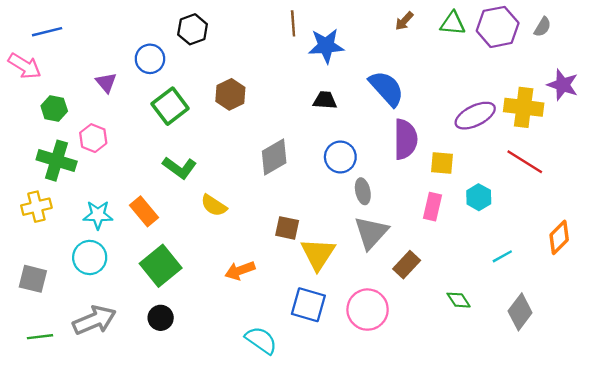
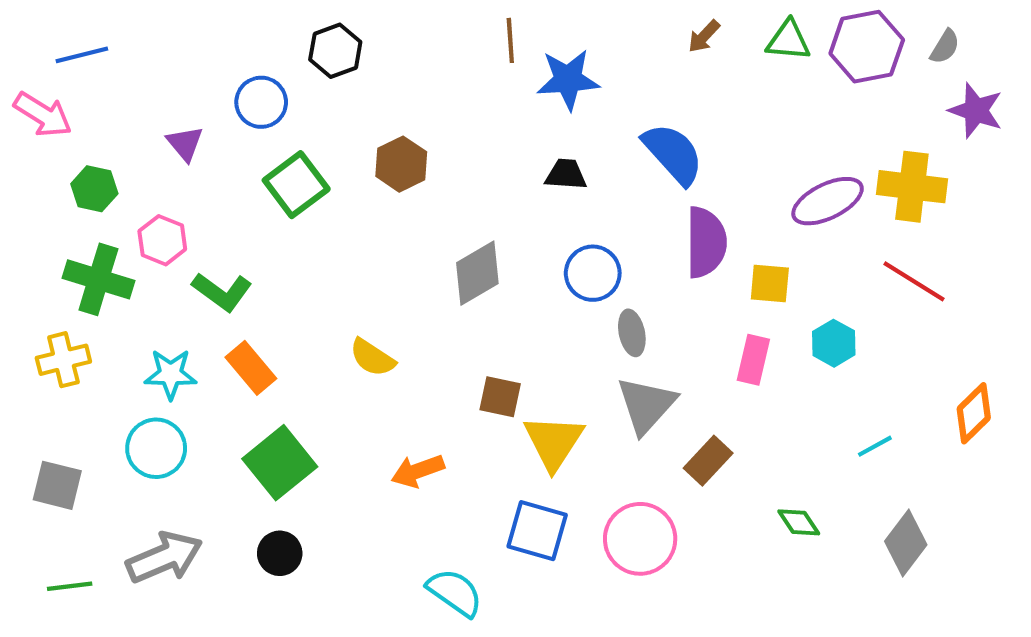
purple star: (563, 85) -> (976, 110), moved
green L-shape: (180, 168) -> (222, 292), moved

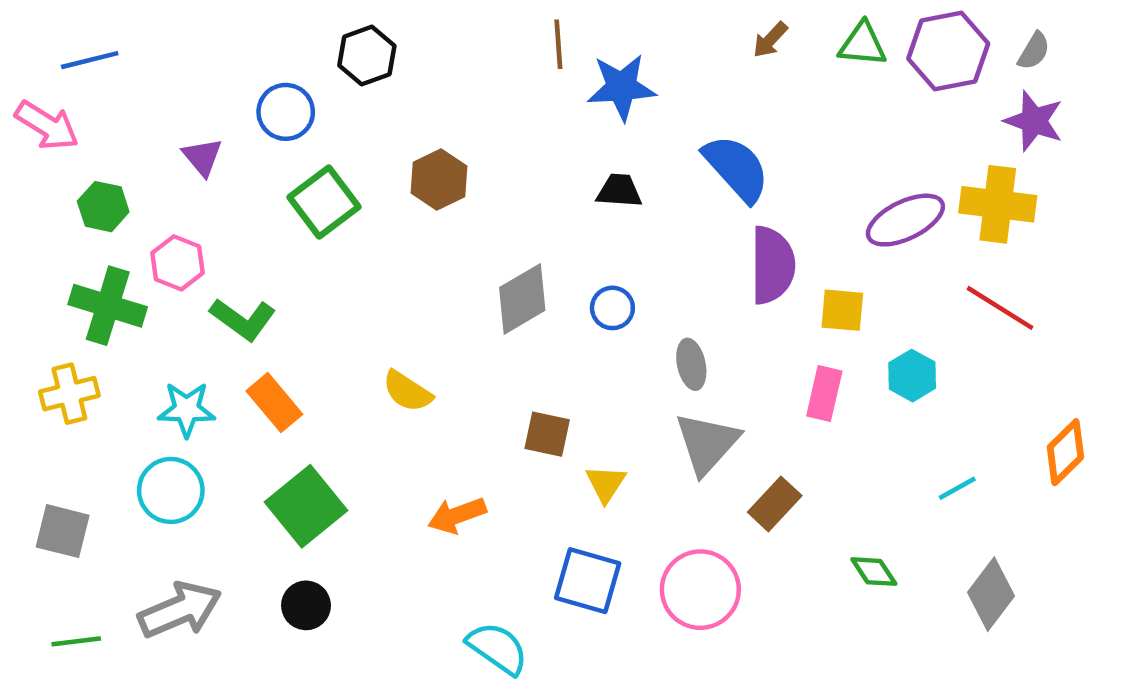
purple star: (976, 110) -> (1034, 121), moved
blue circle: (593, 273) -> (612, 308), moved, size x0.7
yellow triangle: (554, 442) -> (606, 484), size x0.6

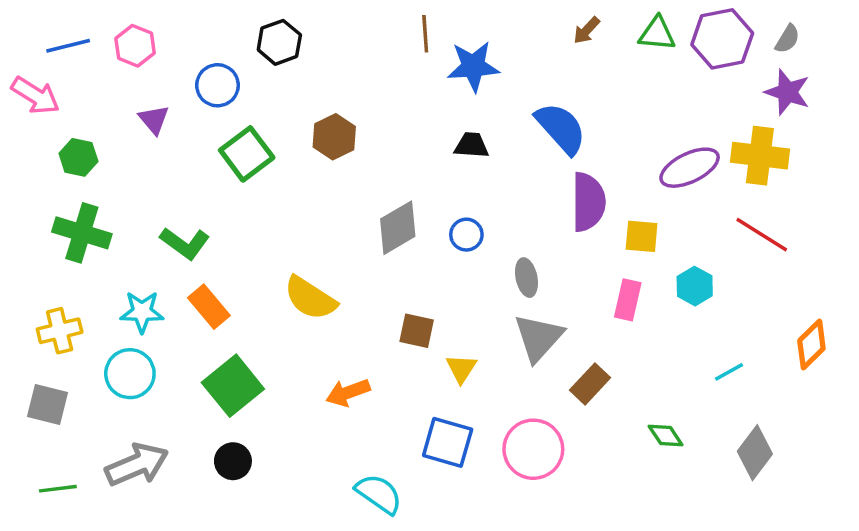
pink hexagon: (178, 263) -> (135, 46), moved
yellow semicircle: (407, 391) -> (310, 298), size x1.4
yellow cross: (69, 394) -> (60, 331), moved

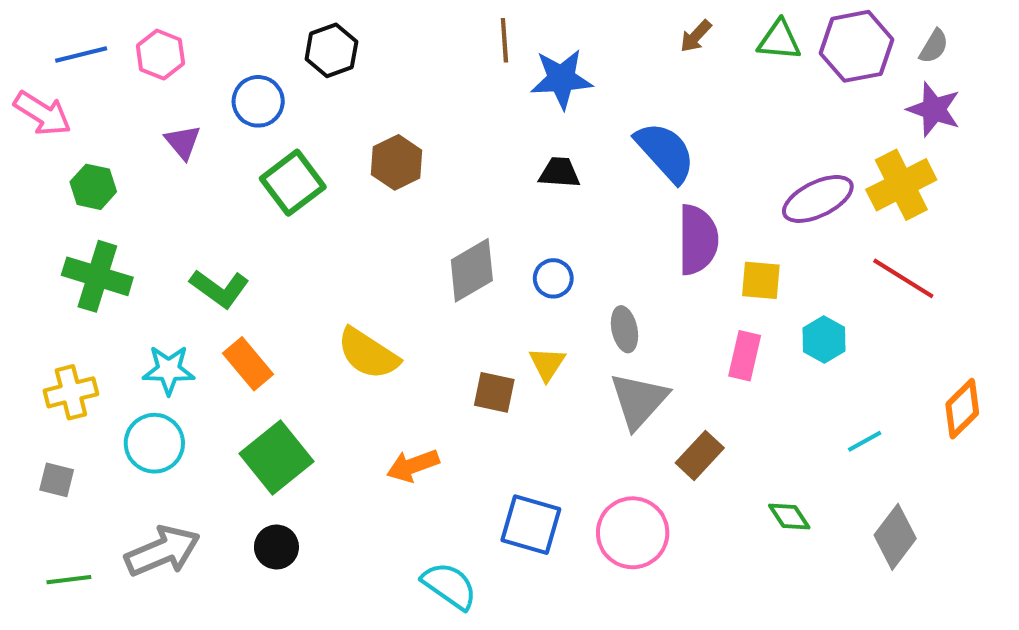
yellow cross: (760, 156) -> (901, 185), turned -34
yellow triangle: (461, 369) -> (547, 364), moved
gray square: (48, 405) -> (57, 480), size x0.7

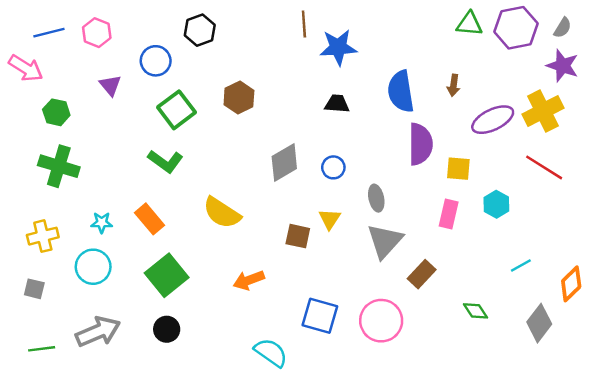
brown arrow: (696, 36) -> (453, 85), moved, turned -35
blue semicircle: (665, 152) -> (401, 91), turned -147
green L-shape: (219, 289) -> (165, 161), moved
cyan star: (169, 370) -> (102, 223), size x0.7
orange diamond: (962, 409) -> (571, 284), moved

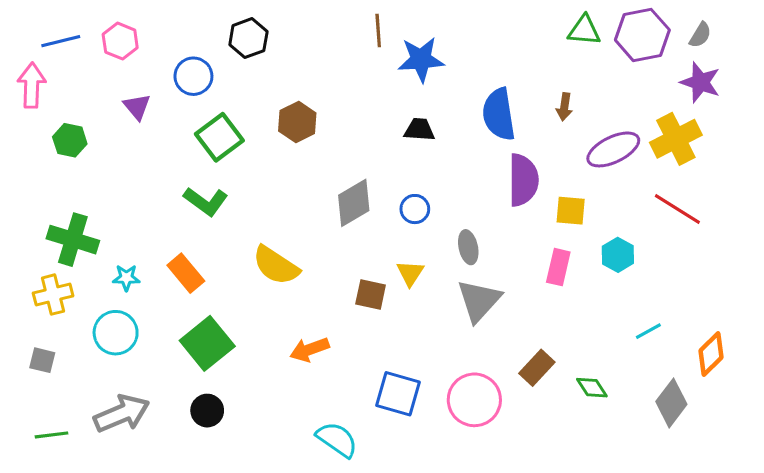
pink arrow: (26, 68) -> (32, 85), turned -120
green cross: (59, 166) -> (73, 240), moved
brown rectangle: (422, 274) -> (537, 368), moved

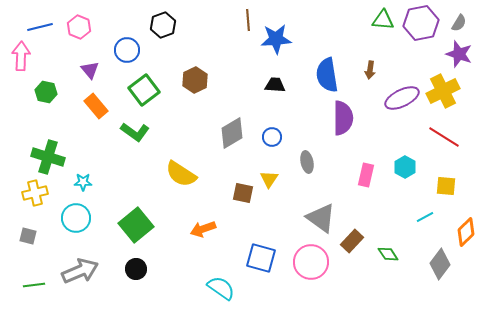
yellow square: (571, 211) -> (446, 186), moved
orange rectangle: (186, 273) -> (96, 106), moved
gray triangle: (479, 301) -> (321, 218), moved, turned -36

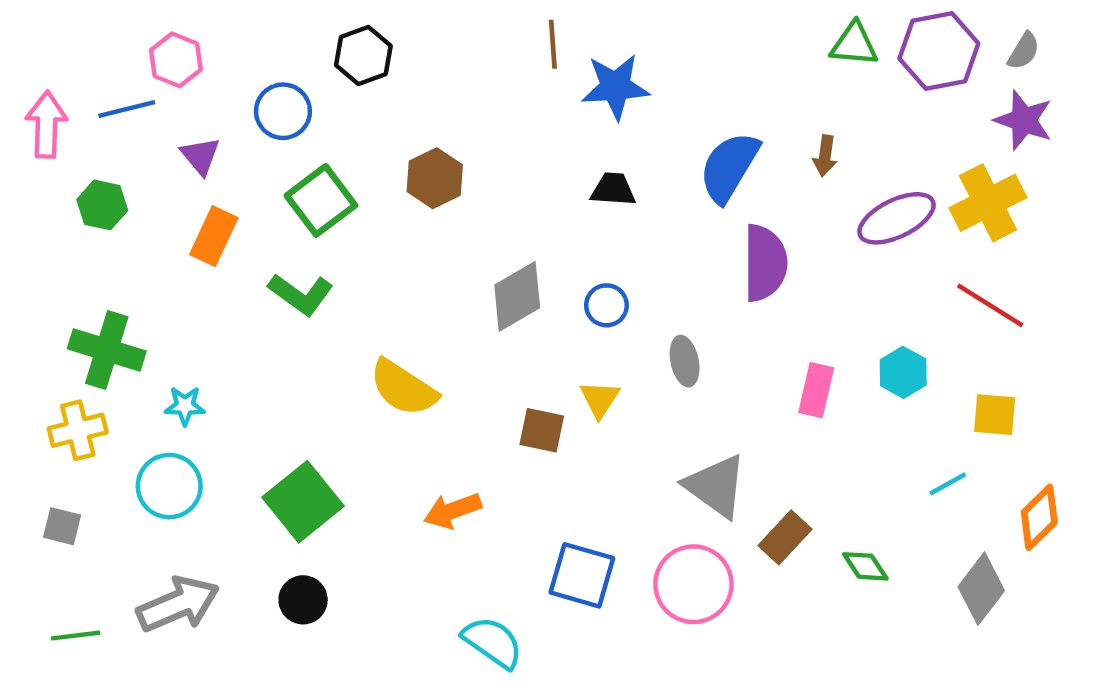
blue line: (40, 27) -> (127, 109), moved
blue semicircle: (327, 75) -> (729, 167), turned 40
orange rectangle: (96, 106) -> (214, 236), turned 65

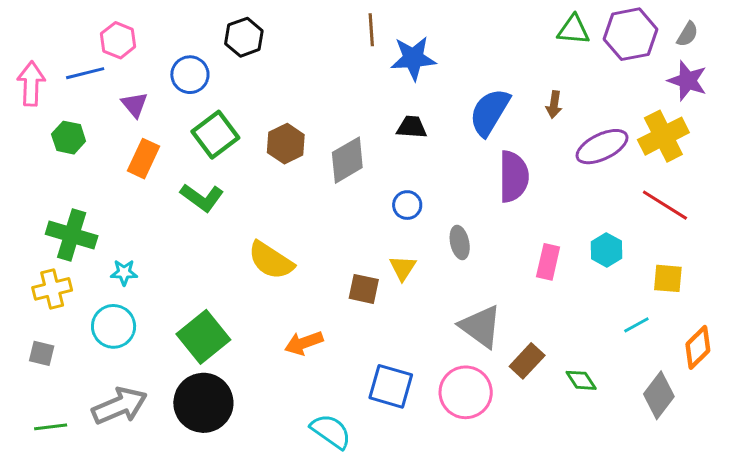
brown hexagon: (435, 178) -> (286, 144), moved
gray diamond: (517, 296) -> (347, 160), moved
black circle: (303, 600) -> (203, 403), size x1.8

